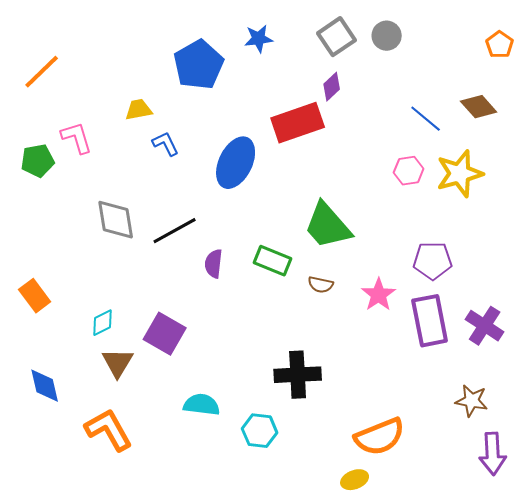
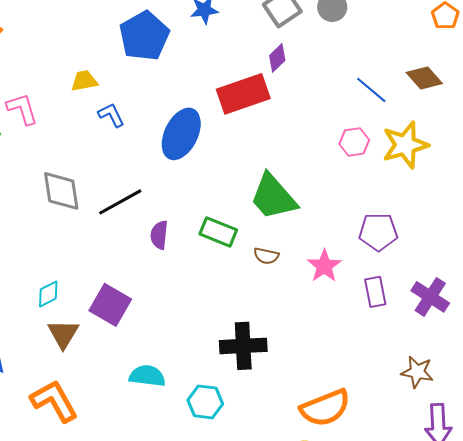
purple rectangle: (430, 321) -> (375, 292), size x0.6

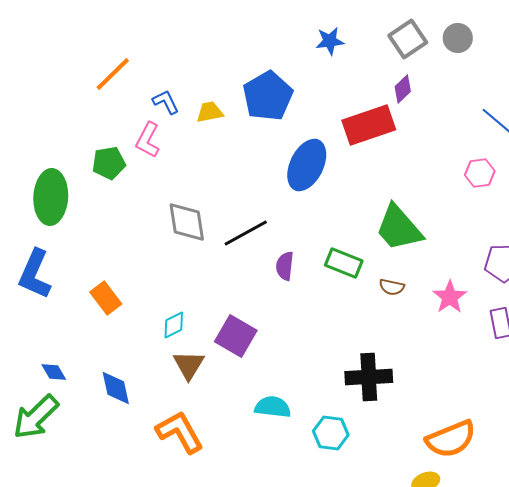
blue pentagon: (144, 36) -> (268, 96), moved
pink L-shape: (22, 109) -> (148, 140), turned -135
blue L-shape: (111, 115) -> (166, 102), moved

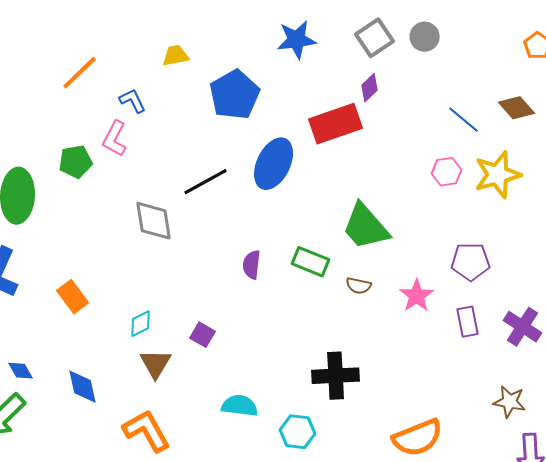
blue star: (330, 41) -> (297, 40), size x1.4
yellow trapezoid: (210, 112) -> (176, 56), moved
black line: (246, 233) -> (206, 182), moved
purple square: (236, 336) -> (203, 335), size x0.6

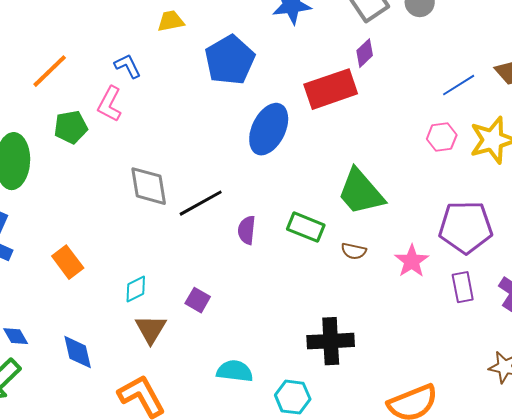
orange line: (80, 73) -> (50, 71), moved
blue line: (464, 120) -> (459, 85), turned -72
black line: (206, 182) -> (201, 203), moved
purple pentagon: (471, 262) -> (466, 227), size x1.4

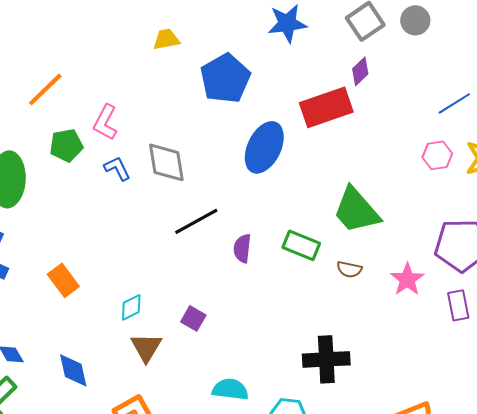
blue L-shape: (128, 66) -> (117, 168), moved
gray diamond: (149, 186) -> (166, 162), moved

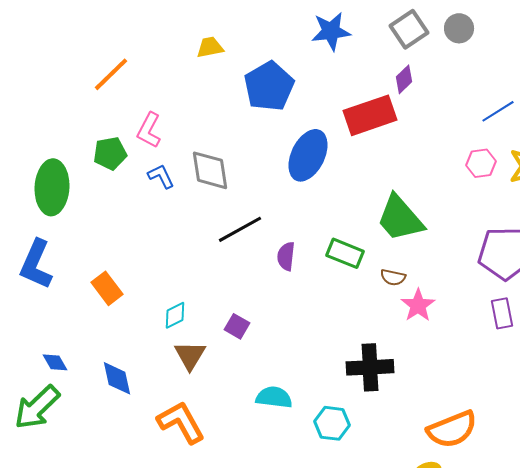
orange line: (45, 89) -> (111, 74), moved
pink star: (407, 279) -> (418, 305), moved

